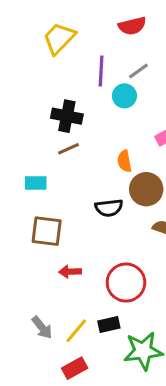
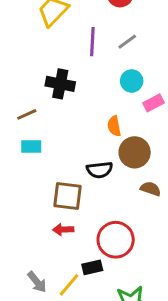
cyan circle: (124, 96) -> (132, 81), moved
brown line: (68, 149) -> (27, 114), moved
brown square: (47, 231) -> (68, 196), moved
black rectangle: (109, 325) -> (92, 267), moved

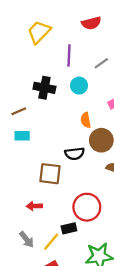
gray line: (127, 42) -> (101, 63), moved
cyan circle: (132, 81) -> (79, 86), moved
red arrow: (63, 230) -> (34, 206), moved

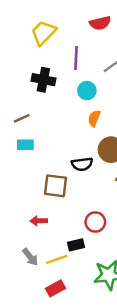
black cross: (44, 88) -> (43, 80), moved
orange semicircle: (86, 120) -> (94, 118), moved, turned 32
red circle: (87, 207) -> (95, 222), size x0.7
yellow line: (51, 242) -> (57, 259), turned 30

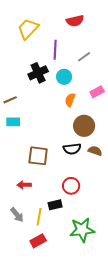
black cross: (43, 80) -> (38, 73), moved, turned -36
black semicircle: (82, 164) -> (72, 149), moved
yellow line: (57, 259) -> (39, 217), turned -60

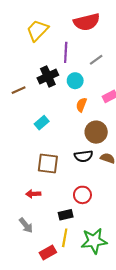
red semicircle: (75, 21) -> (87, 22), size x1.4
brown line: (10, 100) -> (19, 90), moved
cyan rectangle: (13, 122) -> (42, 123), moved, turned -40
yellow line: (39, 217) -> (65, 238), moved

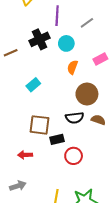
black rectangle: (66, 215) -> (57, 139), moved
gray arrow: (26, 225) -> (18, 186), turned -70

